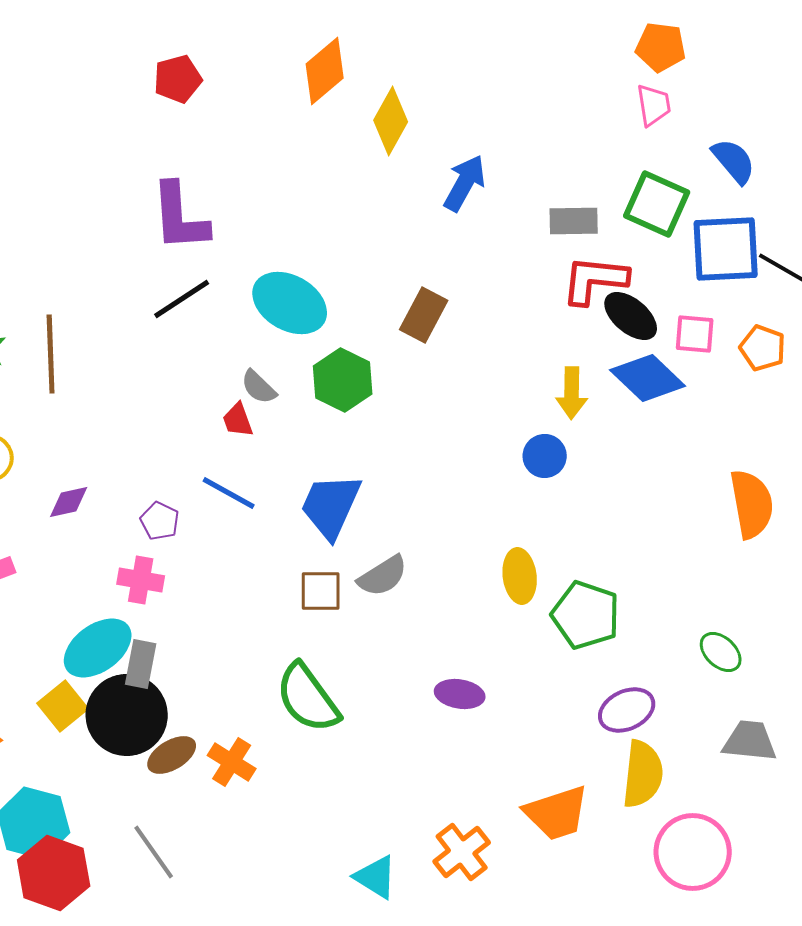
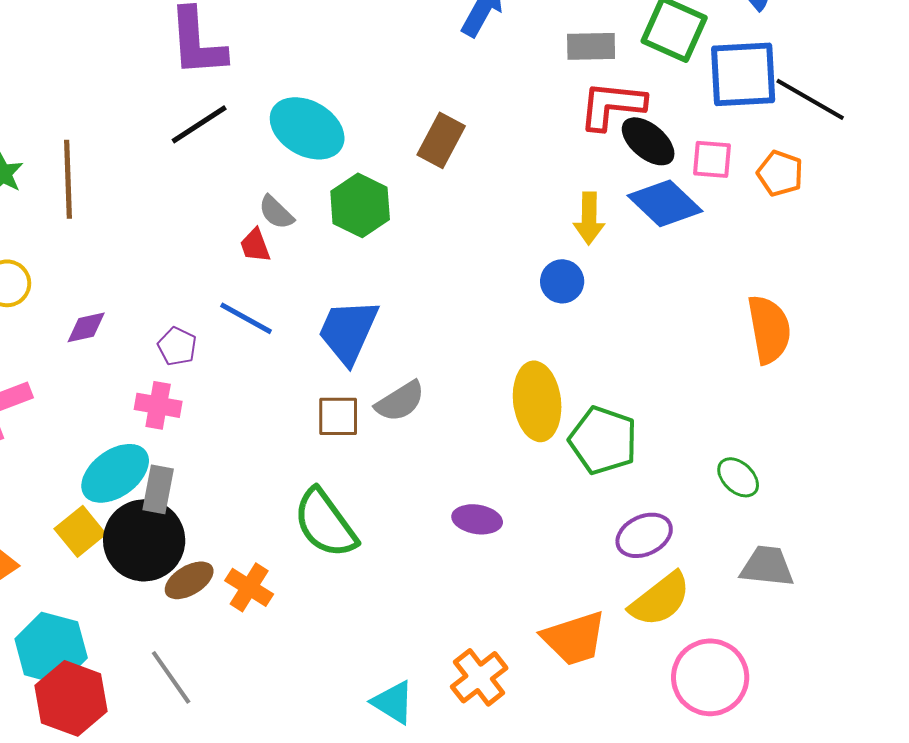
yellow ellipse: (520, 576) -> (537, 401), size x1.4
yellow semicircle: (643, 774) -> (660, 599), turned 46

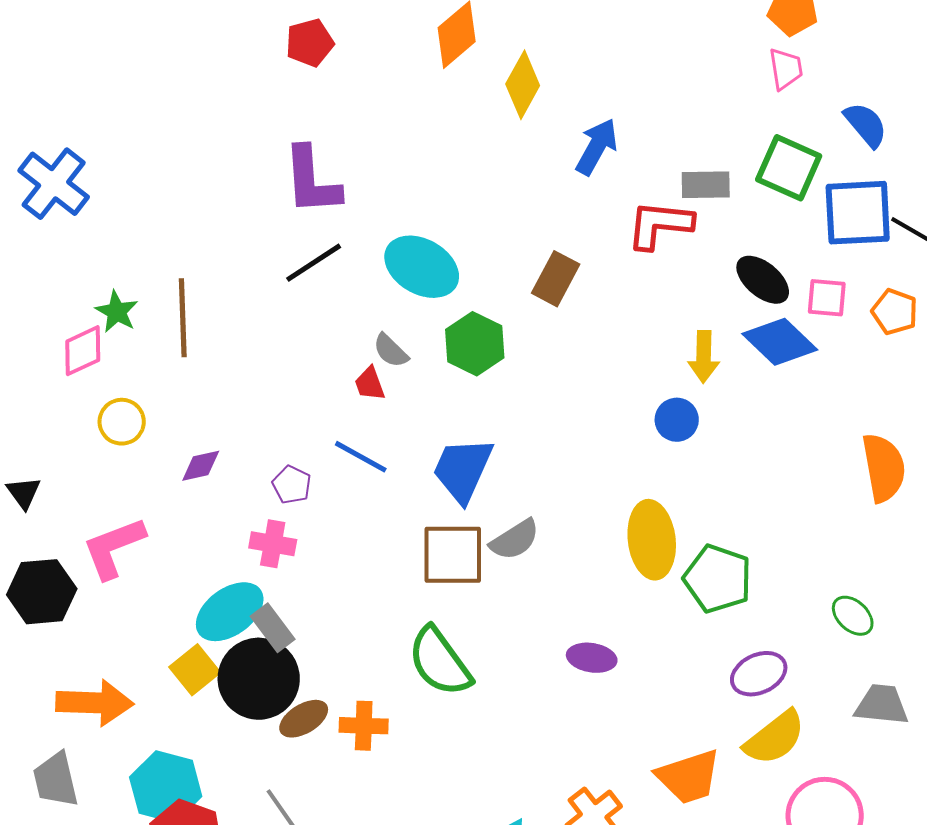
red L-shape: (612, 105) -> (660, 225), moved
brown square: (338, 416) -> (453, 555), size x1.5
gray rectangle: (158, 489) -> (273, 628), turned -48
orange cross: (249, 587) -> (364, 726), turned -30

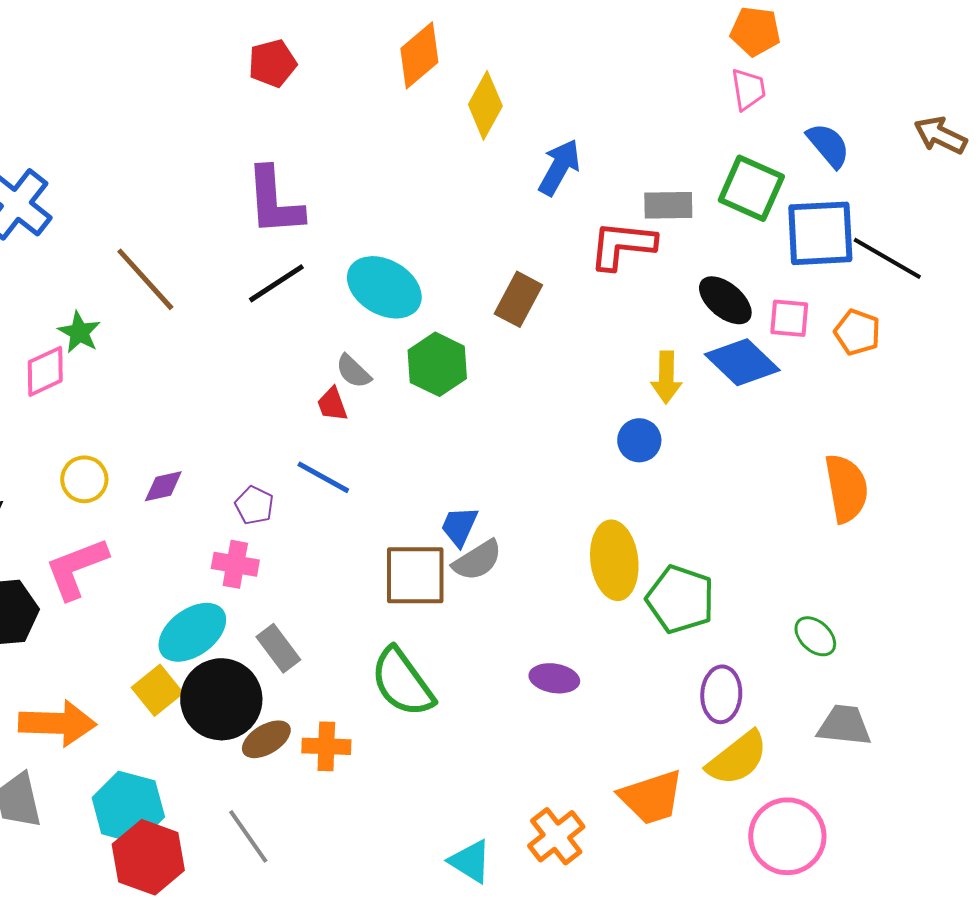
brown line: (183, 318) -> (145, 279), moved, turned -40
yellow circle: (122, 422) -> (84, 479), moved
blue trapezoid: (463, 470) -> (459, 526), moved, size x0.6
gray rectangle: (273, 628) -> (278, 648), moved
purple ellipse: (759, 674) -> (721, 694), turned -62

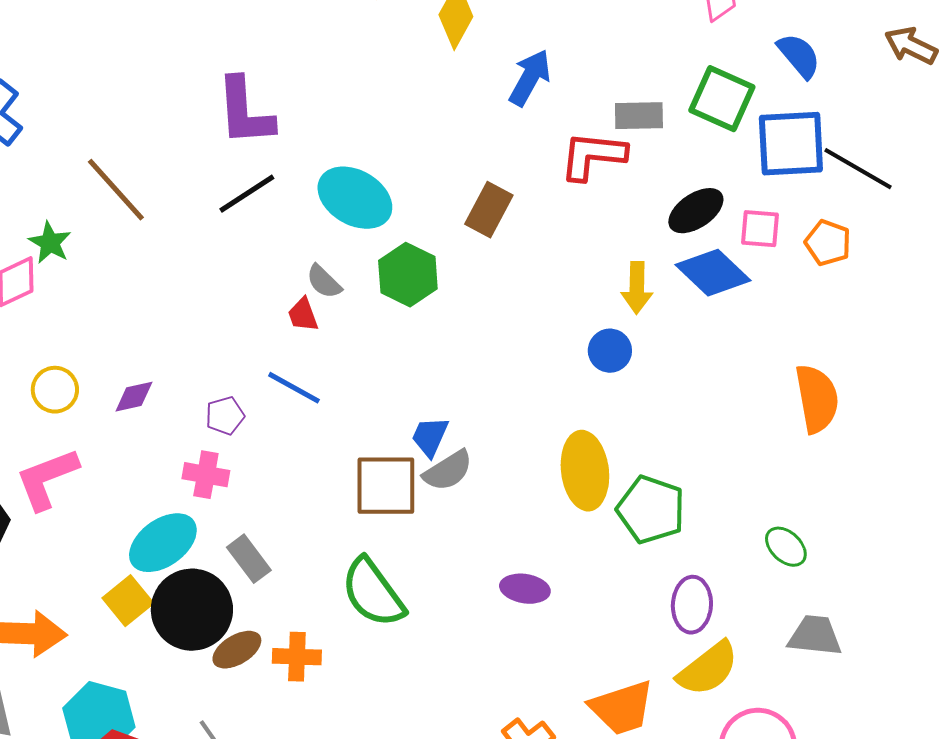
black ellipse: (725, 300) -> (696, 211), turned -74
purple pentagon: (254, 505) -> (225, 416), turned 30

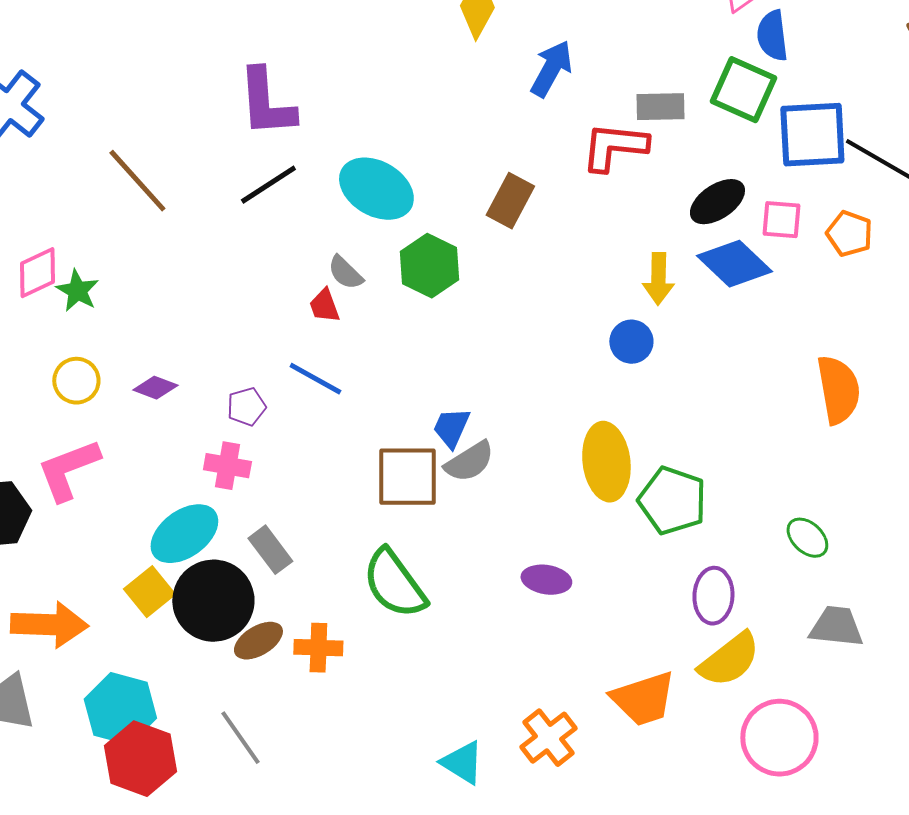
blue semicircle: (799, 56) -> (772, 36), moved, turned -147
green star: (50, 243) -> (77, 291), moved
purple diamond: (134, 397) -> (155, 388), turned 33

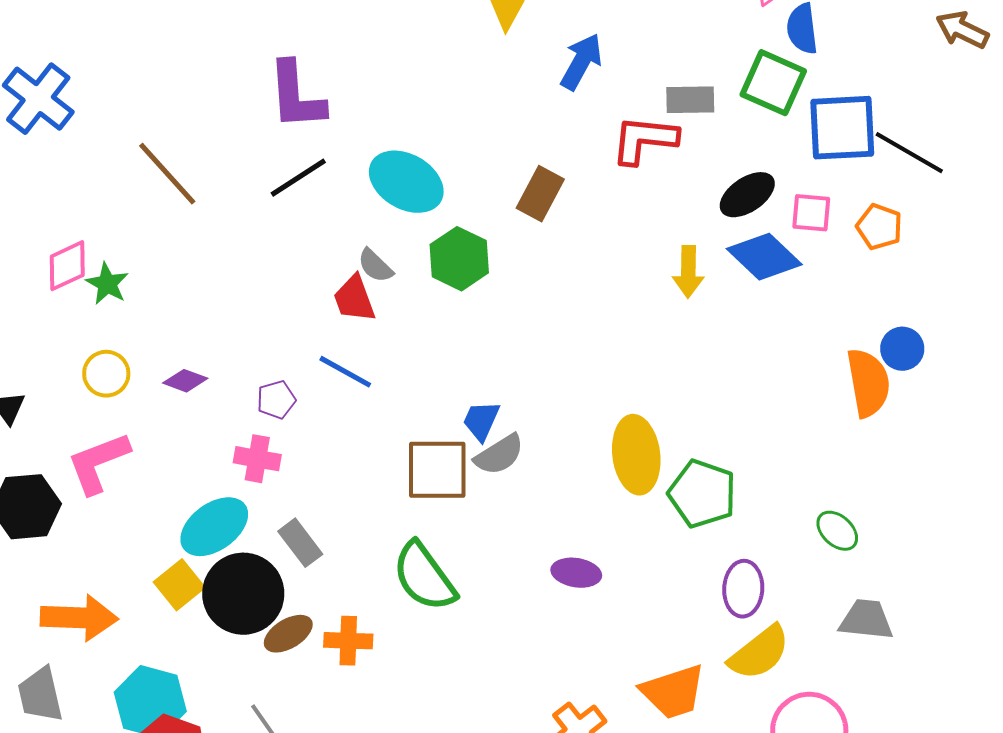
red trapezoid: (324, 306) -> (354, 299), size x1.4
blue circle: (631, 342) -> (902, 349), moved

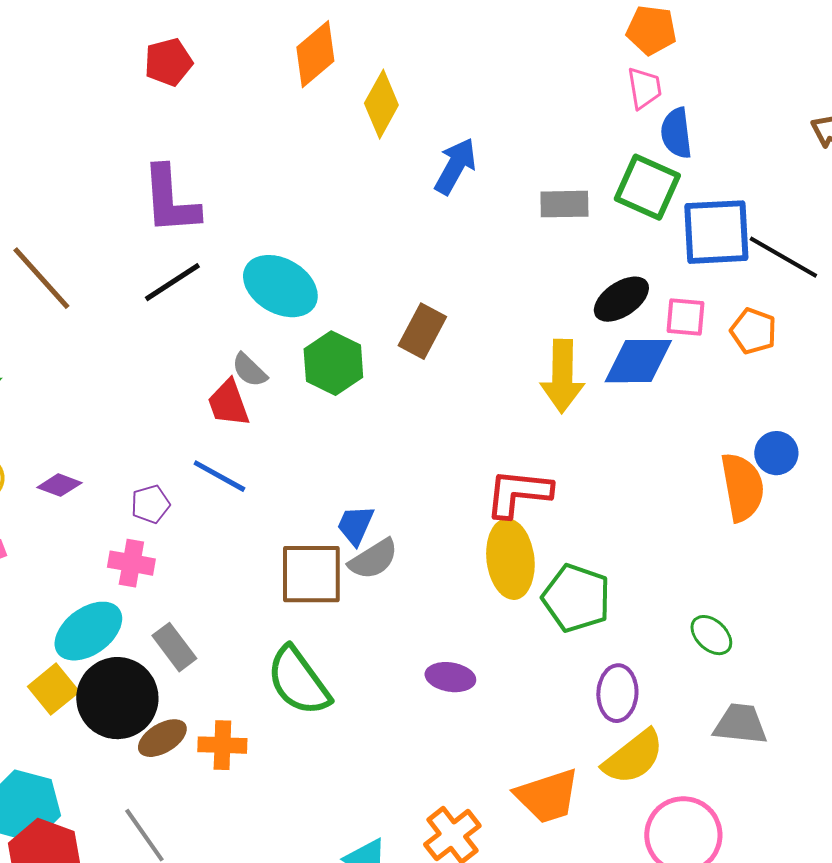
red L-shape: (644, 140) -> (518, 493), moved
brown rectangle: (540, 194) -> (422, 331), moved
blue diamond: (764, 257) -> (638, 361), turned -44
yellow arrow: (688, 272) -> (562, 376), size x1.4

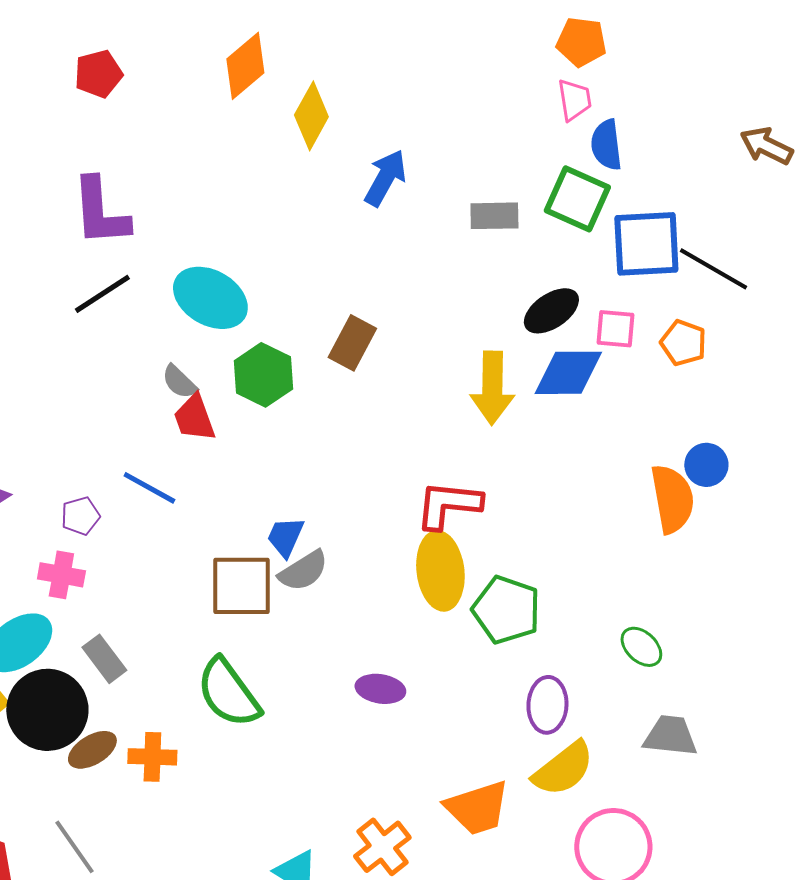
red trapezoid: (228, 403) -> (194, 418), moved

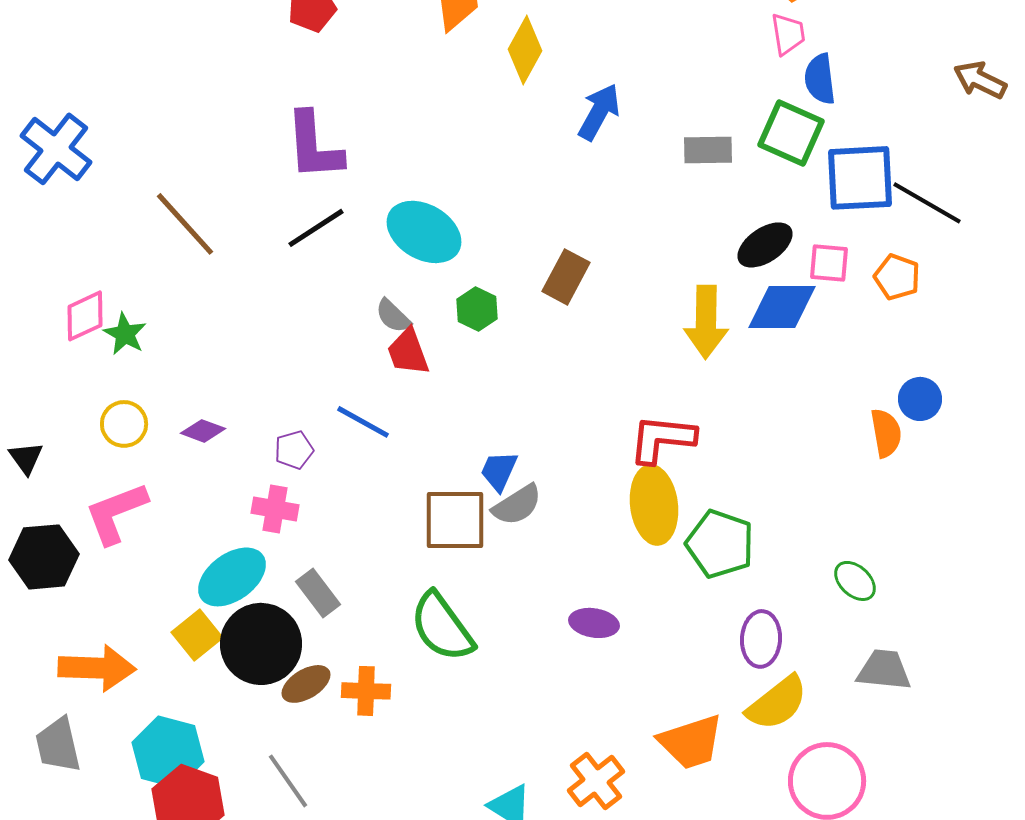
green hexagon: (263, 375) -> (477, 309), size x0.7
orange semicircle: (672, 499) -> (886, 433), size x0.7

